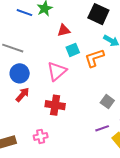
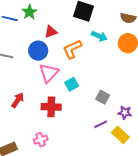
cyan square: (73, 50) -> (72, 84), moved
orange L-shape: (94, 58) -> (72, 49), moved
blue circle: (20, 73) -> (38, 51), moved

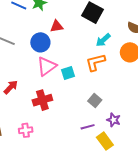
cyan arrow: (99, 36) -> (103, 40), turned 105
orange L-shape: (72, 49) -> (95, 62), moved
cyan square: (72, 84) -> (68, 73), moved
red cross: (51, 107) -> (42, 100), turned -30

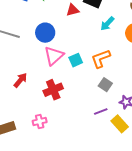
red triangle: (57, 26) -> (73, 10), moved
orange L-shape: (95, 62) -> (101, 59), moved

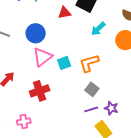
purple line: (101, 112) -> (91, 109), moved

